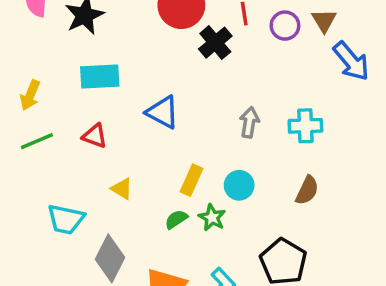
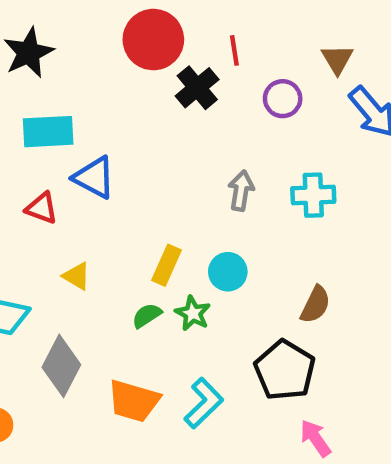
purple circle: (285, 26) -> (283, 99), moved
blue triangle: (163, 112) -> (94, 178), moved
brown semicircle: (307, 190) -> (315, 305), moved

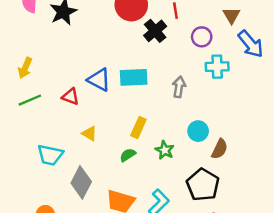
cyan rectangle: (48, 132) -> (134, 77), moved
cyan cross: (313, 195) -> (217, 67), moved
cyan circle: (228, 272) -> (198, 131), moved
green star: (193, 313) -> (165, 150), moved

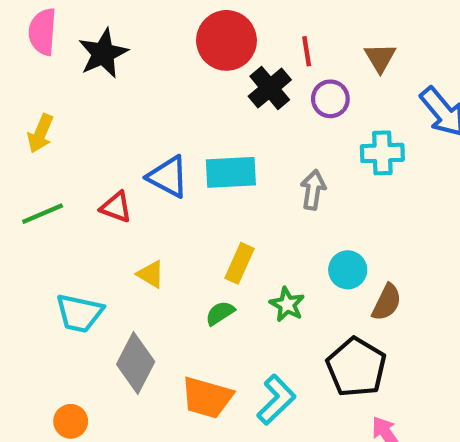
brown triangle: (231, 15) -> (380, 58), moved
purple circle: (202, 37) -> (330, 99), moved
yellow arrow: (25, 68) -> (40, 133), moved

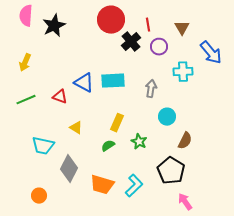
cyan circle: (348, 270) -> (167, 117), moved

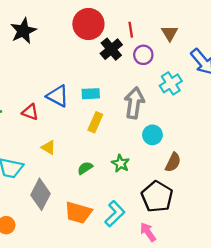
cyan cross: (183, 72) -> (171, 83), turned -30
cyan rectangle: (113, 81) -> (91, 94), size x0.7
gray arrow: (151, 89) -> (134, 103), size x1.5
yellow rectangle: (117, 123) -> (95, 122), moved
pink arrow: (185, 202) -> (148, 232), moved

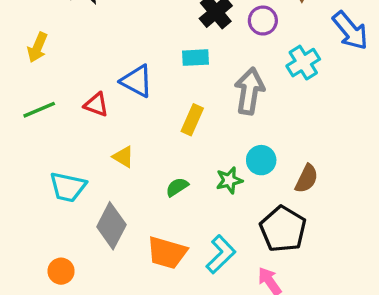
cyan rectangle: (91, 94) -> (196, 58), moved
cyan circle: (152, 135) -> (261, 160), moved
green star: (120, 163) -> (229, 180), turned 30

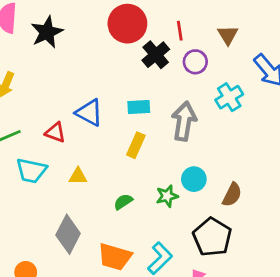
cyan rectangle: (196, 58) -> (139, 107), moved
yellow triangle: (123, 157) -> (78, 176), turned -30
cyan trapezoid: (68, 187) -> (31, 171), moved

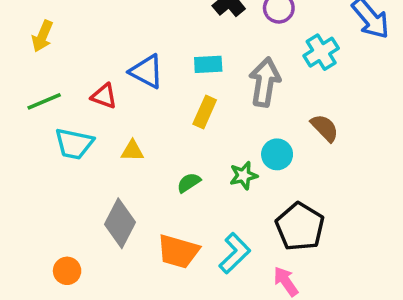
brown semicircle: (232, 195) -> (325, 128), moved, turned -70

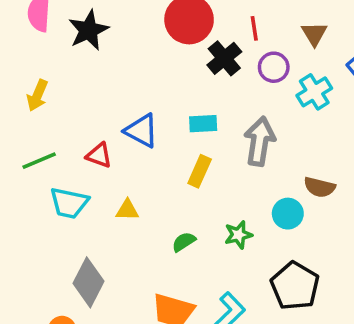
cyan cross: (321, 52) -> (314, 92), moved
brown semicircle: (325, 128) -> (320, 187), turned 148
cyan circle: (277, 154) -> (288, 214), moved
gray diamond: (120, 223) -> (89, 282), moved

